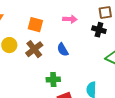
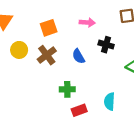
orange square: (35, 25) -> (49, 28), turned -35
black cross: (99, 30) -> (106, 45), moved

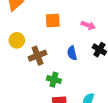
yellow circle: (19, 50) -> (17, 40), moved
brown cross: (47, 55) -> (38, 56), moved

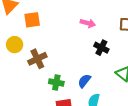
orange square: (53, 20) -> (32, 20), moved
blue semicircle: (72, 53) -> (84, 81), moved, turned 56

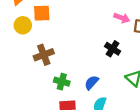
pink arrow: (88, 23) -> (122, 18), moved
yellow circle: (15, 45) -> (23, 25), moved

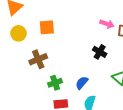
orange square: (42, 13) -> (47, 27), moved
green cross: (62, 82) -> (55, 83), turned -32

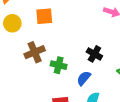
black cross: (100, 52) -> (94, 54), moved
green cross: (55, 83) -> (59, 65), moved, turned 32

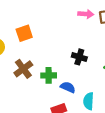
blue semicircle: (84, 78) -> (68, 87), moved, turned 88

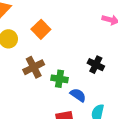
orange square: (24, 33) -> (41, 29), turned -35

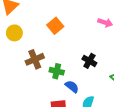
orange square: (41, 29) -> (55, 26), moved

